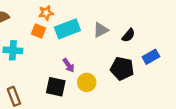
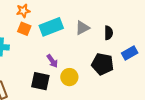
orange star: (46, 13) -> (23, 11), moved
black semicircle: (128, 35) -> (109, 33), turned -40

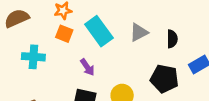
cyan rectangle: (51, 27) -> (99, 31), turned 75
purple arrow: (52, 61) -> (87, 67), moved

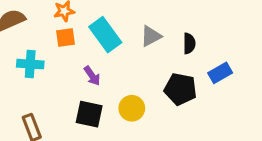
orange square: (64, 34) -> (66, 38), turned -30

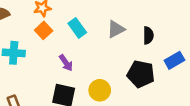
cyan rectangle: (105, 35) -> (77, 28), size x0.7
orange square: (66, 38) -> (44, 30), turned -35

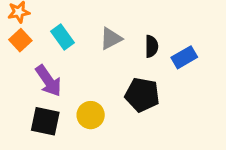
blue rectangle: (174, 60) -> (184, 57), moved
purple arrow: (66, 63) -> (48, 81), size x1.5

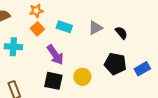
cyan rectangle: (63, 37) -> (64, 27), turned -35
black semicircle: (151, 46) -> (121, 33), turned -40
blue rectangle: (184, 57) -> (142, 69), moved

